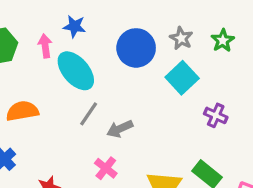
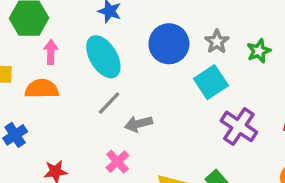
pink arrow: (45, 46) -> (51, 52), moved
purple cross: (216, 115) -> (239, 126), size x1.5

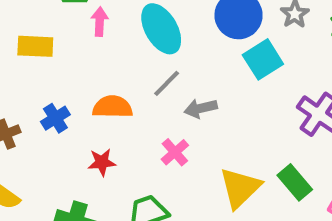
cyan square: (211, 82) -> (263, 59), moved
orange semicircle: (42, 89) -> (112, 107), moved

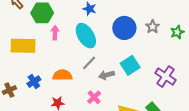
yellow rectangle: (35, 46) -> (23, 46), size x1.4
cyan square: (263, 59) -> (130, 65), moved

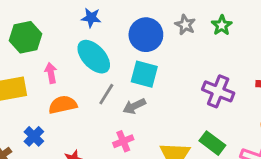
pink arrow: (55, 33) -> (51, 73), moved
cyan square: (130, 65) -> (144, 74), moved, turned -30
orange semicircle: (62, 75) -> (63, 105), moved
pink cross: (94, 97) -> (123, 141), turned 32

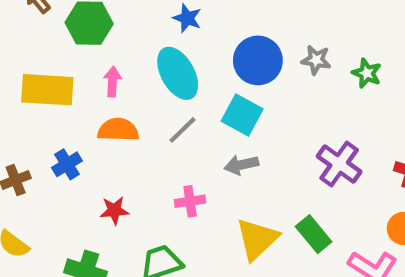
gray star: (185, 25) -> (316, 60), turned -30
green star: (222, 25) -> (367, 73), turned -30
gray arrow: (134, 106) -> (241, 165), moved

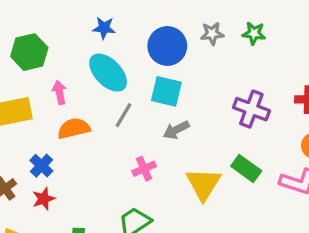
red star: (114, 210) -> (44, 199), moved

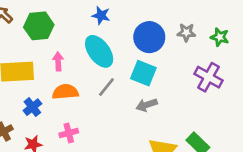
purple cross: (251, 109) -> (208, 77), moved
blue cross: (41, 166) -> (32, 107), moved
pink cross: (144, 169) -> (69, 133), moved

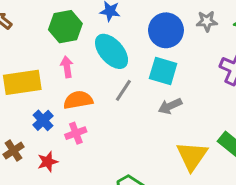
green hexagon: (39, 26) -> (65, 27), moved
pink cross: (69, 133) -> (76, 133), moved

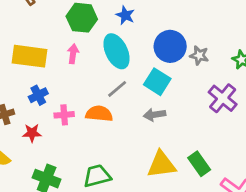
gray star: (207, 21) -> (199, 55), moved
orange semicircle: (78, 100) -> (99, 114), moved
yellow triangle: (192, 156) -> (161, 164), turned 32

